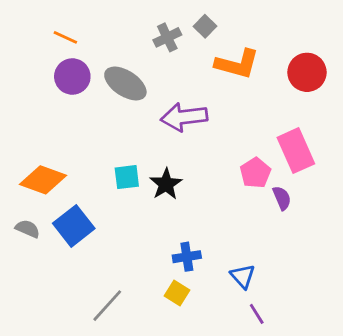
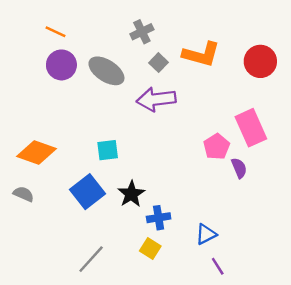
gray square: (205, 26) -> (159, 63), moved
black star: (166, 184) -> (131, 194), moved
blue square: (74, 226) -> (87, 192), moved
blue triangle: (243, 276) -> (206, 234), turned 45

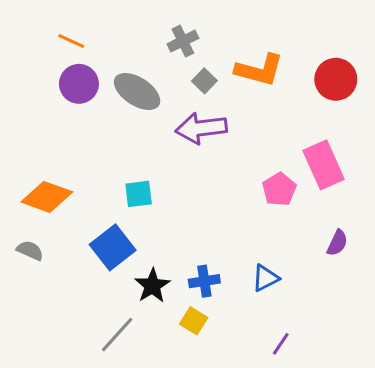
purple semicircle: (239, 168) -> (337, 243), moved, turned 48
black star: (131, 194) -> (152, 286), moved
blue triangle: (206, 234) -> (265, 278), moved
purple line: (218, 266) -> (281, 344), turned 66

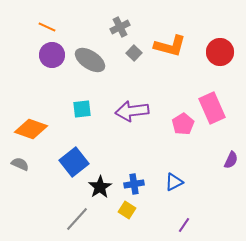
purple arrow: (201, 128) -> (132, 111), moved
cyan square: (139, 194) -> (82, 109), moved
purple semicircle: (337, 243) -> (231, 160), moved

